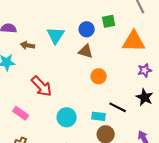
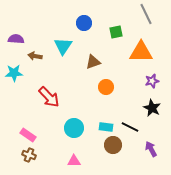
blue circle: (87, 29) -> (84, 23), moved
brown triangle: (86, 51) -> (93, 62), turned -35
black line: (118, 107) -> (130, 127), moved
pink rectangle: (21, 113) -> (28, 135), moved

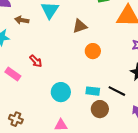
red arrow: (49, 97) -> (36, 61), size x0.6
pink rectangle: (28, 135) -> (13, 74), moved

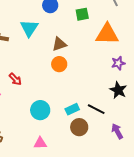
orange circle: (93, 51) -> (59, 64), moved
cyan rectangle: (93, 91) -> (72, 109), turned -32

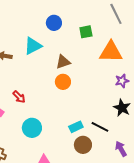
cyan triangle: (29, 28) -> (33, 46), turned 30
cyan circle: (40, 110) -> (32, 128), moved

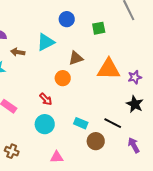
orange triangle: (111, 52) -> (109, 69), moved
orange circle: (63, 82) -> (63, 78), moved
red arrow: (19, 97) -> (46, 99), moved
cyan rectangle: (76, 127) -> (81, 123), moved, turned 48

